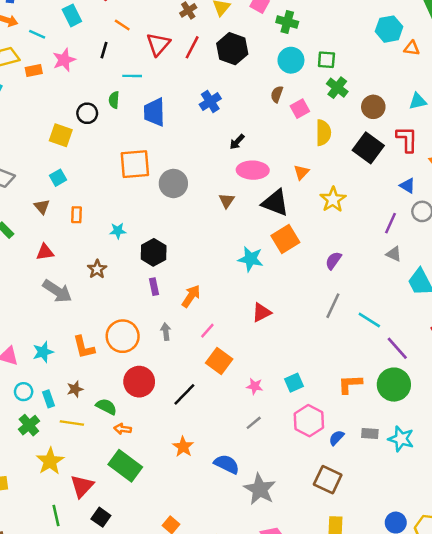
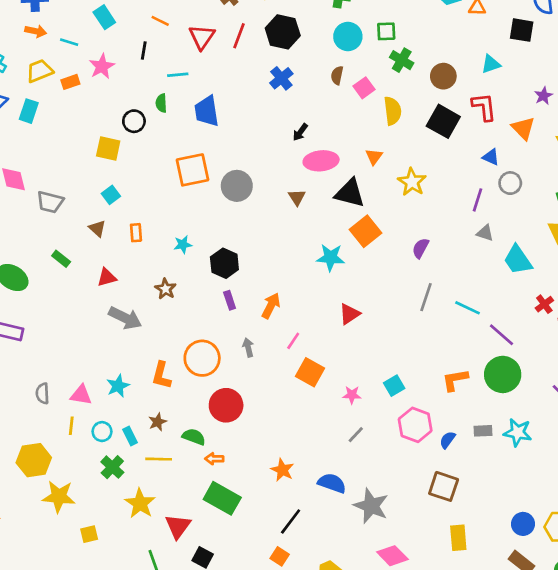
blue cross: (210, 101) -> (281, 78), moved
orange L-shape: (84, 347) -> (161, 375), turned 35
black line: (184, 394) -> (291, 522), moved

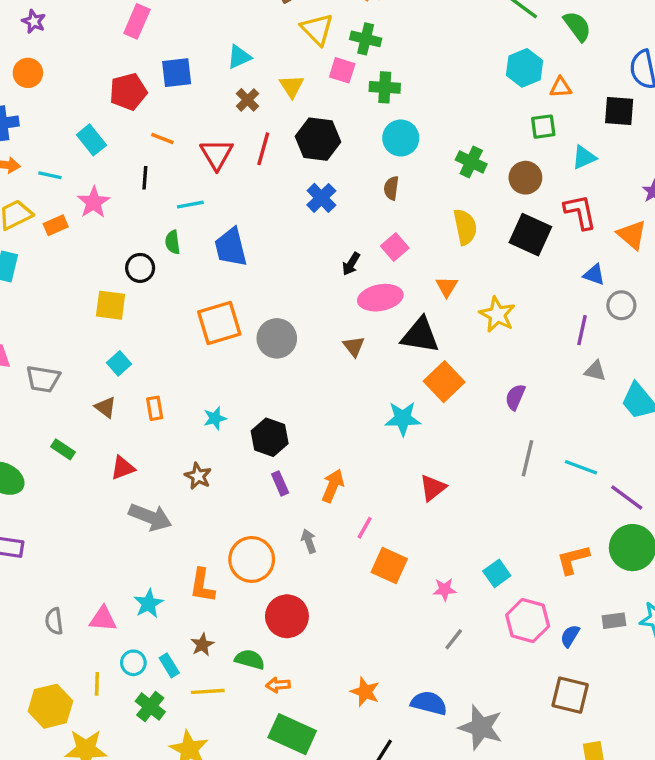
green square: (386, 31) -> (543, 127), moved
pink square: (364, 88) -> (395, 247), moved
yellow line: (71, 426) -> (97, 684), moved

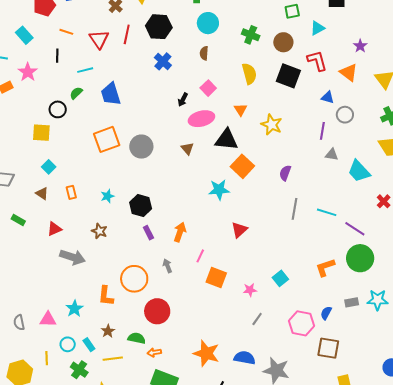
green semicircle: (173, 242) -> (76, 93), turned 56
pink hexagon: (528, 621) -> (302, 323), moved
orange star: (365, 692) -> (206, 353), size x1.5

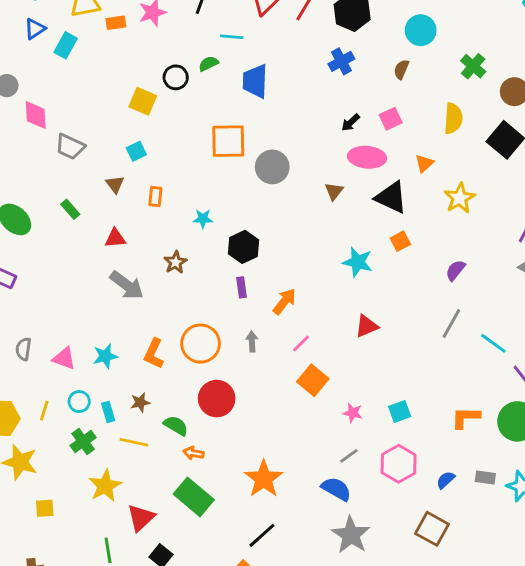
orange square: (242, 166) -> (400, 241), size x0.6
pink hexagon: (302, 323) -> (399, 464), moved
blue semicircle: (245, 358) -> (336, 489), moved

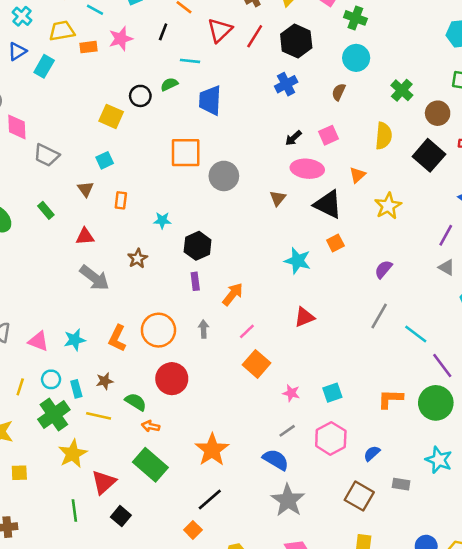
green cross: (83, 441) -> (54, 415), size x1.4
gray rectangle: (485, 478) -> (401, 484), moved

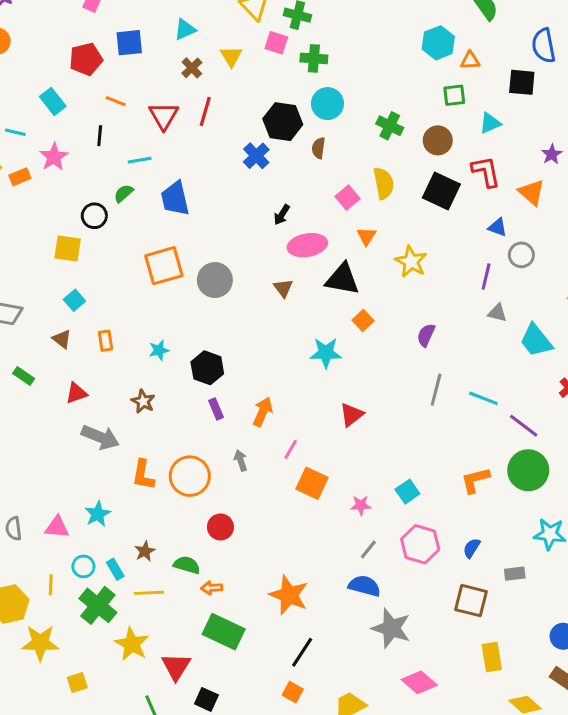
black hexagon: (296, 41) -> (283, 122), moved
pink square: (329, 135) -> (348, 198), moved
orange L-shape: (117, 338) -> (143, 475), moved
red circle: (172, 379) -> (220, 527), size x0.7

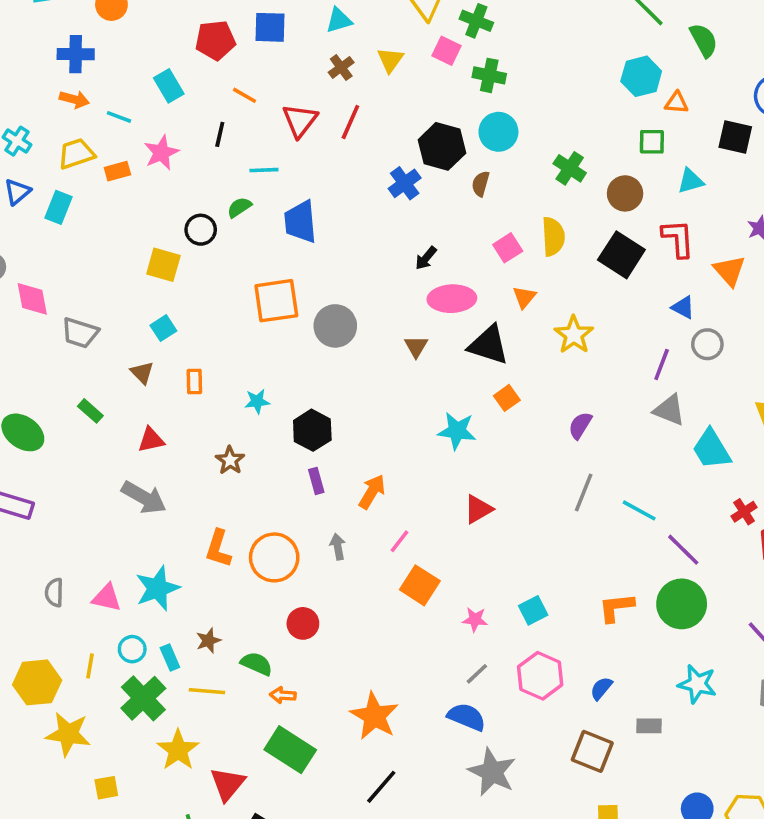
gray triangle: (497, 313) -> (669, 410), size x1.4
gray arrow: (100, 437) -> (144, 498), moved
cyan star: (98, 514) -> (157, 588), size x1.4

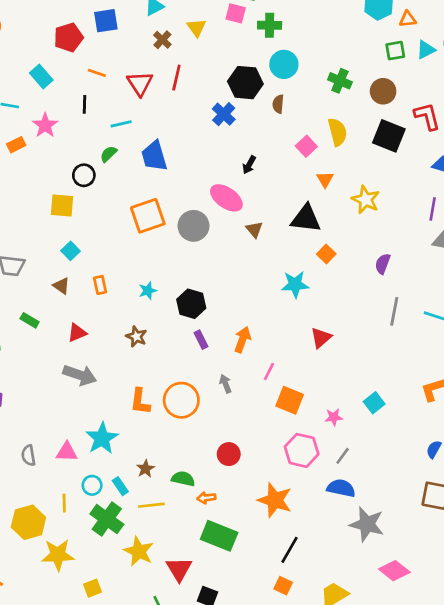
cyan triangle: (691, 181) -> (426, 50), moved
pink ellipse: (452, 299) -> (226, 198), moved, turned 48
red circle: (303, 623) -> (229, 454), moved
pink hexagon: (540, 676) -> (302, 450), moved

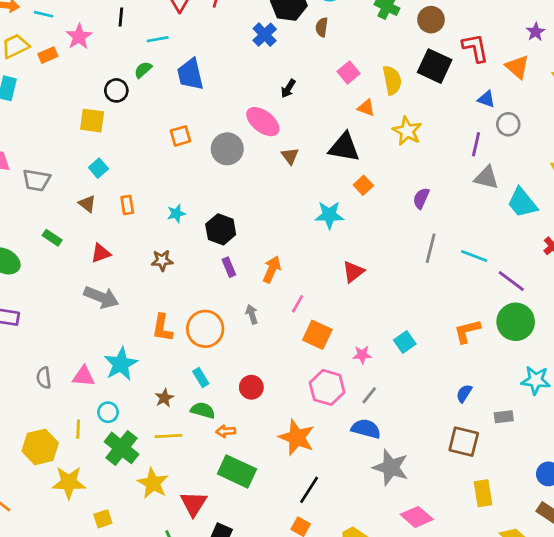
yellow semicircle: (337, 132) -> (392, 80), moved
orange triangle: (325, 179) -> (366, 108), turned -42
orange square: (148, 216) -> (180, 136), size x0.6
brown star: (136, 337) -> (162, 260), turned -30
cyan rectangle: (120, 486) -> (201, 377), moved

